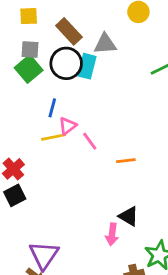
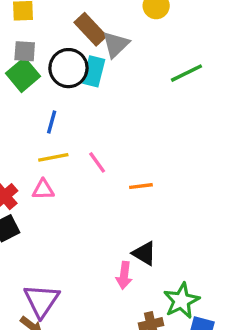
brown rectangle: (69, 31) -> (90, 29), moved
gray triangle: (105, 44) -> (116, 44), turned -40
pink triangle: (68, 126) -> (43, 189), moved, turned 36

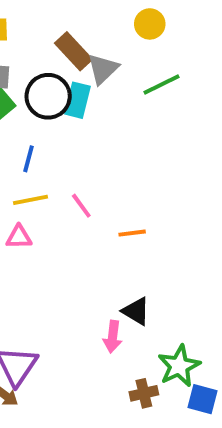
green line: (186, 73) -> (161, 85), moved

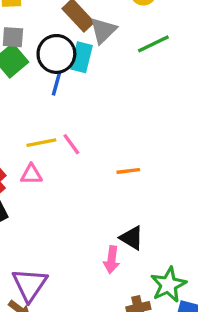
blue line: (29, 159) -> (56, 84), moved
pink line: (81, 206) -> (71, 144), moved

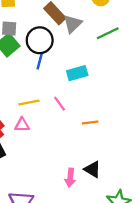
cyan rectangle: (81, 57) -> (77, 73), moved, turned 60
pink line: (71, 144) -> (60, 104), moved
pink arrow: (112, 260) -> (70, 178), moved

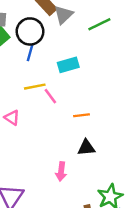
yellow line: (29, 102) -> (35, 87), moved
pink triangle: (22, 125) -> (12, 118), turned 35
black triangle: (92, 169) -> (86, 148), moved, turned -36

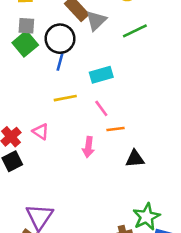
pink line: (50, 96) -> (101, 108), moved
black triangle: (86, 148) -> (135, 159), moved
pink arrow: (61, 172) -> (88, 147), moved

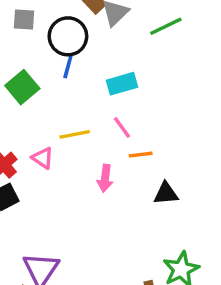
green square: (25, 44) -> (22, 87), moved
yellow line: (65, 98) -> (75, 134), moved

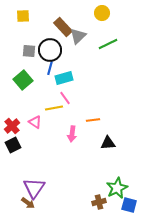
gray square: (24, 19) -> (29, 51), moved
cyan rectangle: (122, 84) -> (64, 78), moved
pink line: (122, 128) -> (65, 98), moved

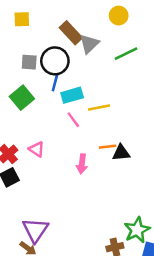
yellow line: (54, 108) -> (99, 107), moved
black triangle: (108, 143) -> (121, 153), moved

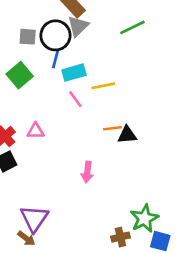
gray triangle: (89, 44) -> (78, 26), moved
pink triangle: (37, 149) -> (36, 131), turned -35
pink arrow: (82, 164) -> (87, 172), moved

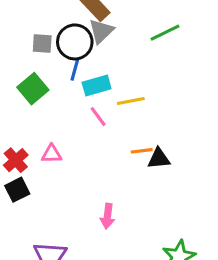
pink arrow: (87, 172) -> (107, 216), moved

